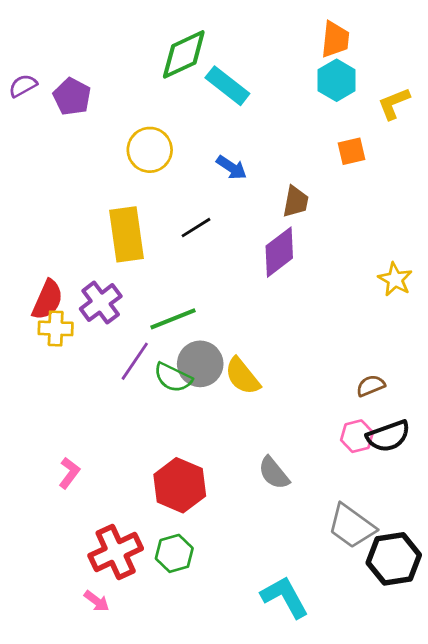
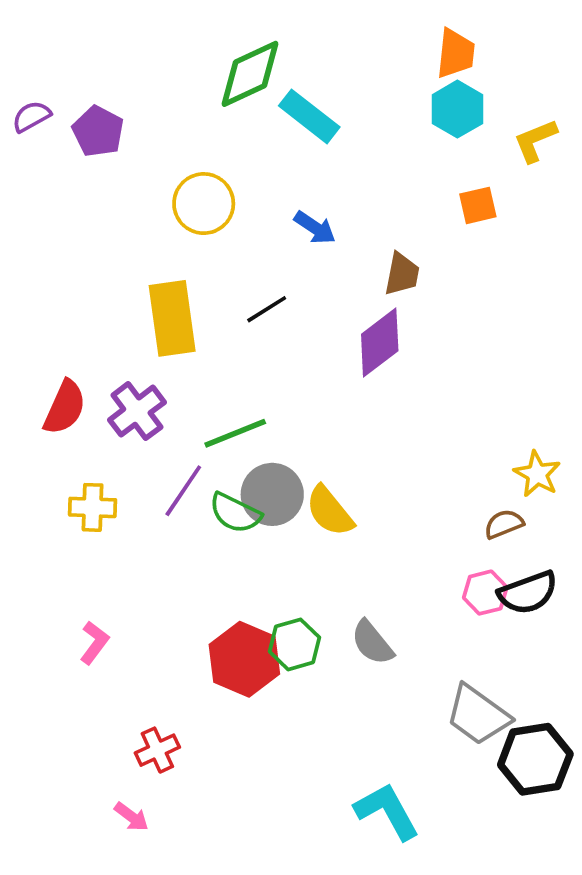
yellow star: (395, 279) -> (537, 474), moved
yellow cross: (56, 328) -> (93, 507), moved
red cross: (116, 552) -> (157, 750), size x0.6
green hexagon: (174, 553) -> (294, 644), moved

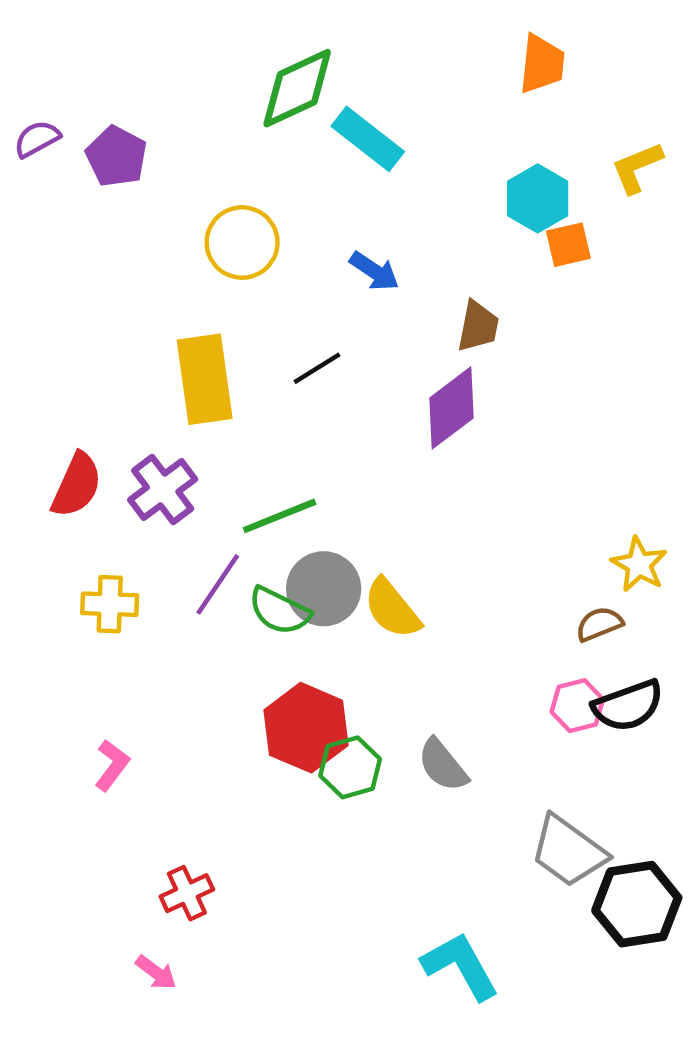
cyan hexagon: (457, 109) -> (538, 198), moved
red hexagon: (244, 659) -> (306, 728), moved

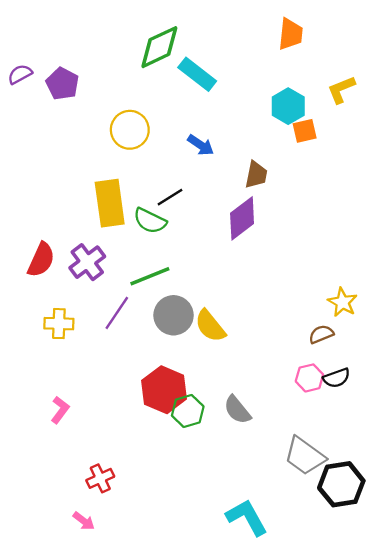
green semicircle: (280, 611) -> (150, 221), moved
black semicircle: (628, 706) -> (337, 378), size x0.7

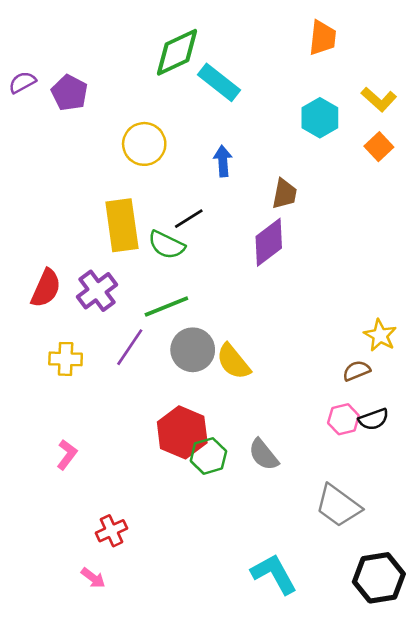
yellow L-shape: (341, 90) -> (379, 99), turned -116
orange square: (305, 131) -> (379, 147), moved, turned -30
blue arrow: (201, 145) -> (223, 161), turned -128
black hexagon: (341, 484) -> (379, 578), moved

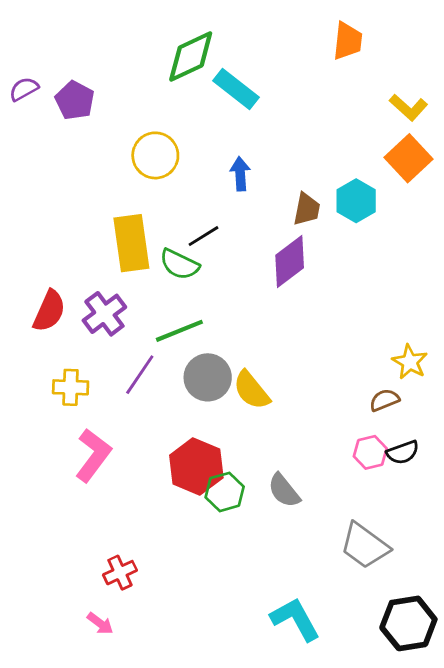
cyan hexagon: (320, 118) -> (356, 201), moved
orange square: (379, 147) -> (408, 158), size x1.5
pink L-shape: (67, 455) -> (93, 455), moved, size x1.6

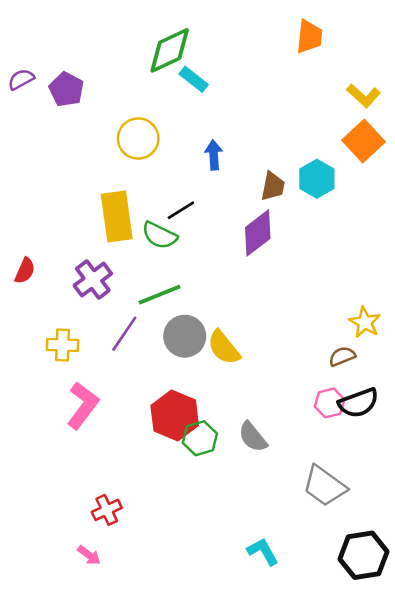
cyan rectangle: (236, 89) -> (194, 79), moved, size x0.7
red semicircle: (49, 311) -> (25, 271), moved, size x0.7
black semicircle: (403, 452) -> (358, 403), size x1.4
cyan L-shape: (295, 619) -> (263, 551), size x0.7

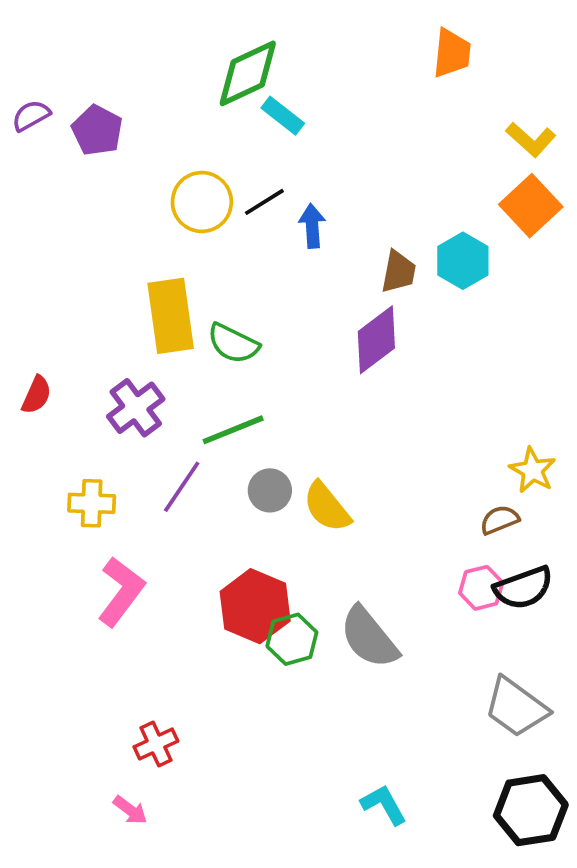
black line: (181, 210) -> (264, 202), moved
gray circle: (185, 336) -> (270, 490), size x0.7
gray semicircle: (253, 437) -> (369, 637), size x1.4
gray trapezoid: (324, 486) -> (516, 707), moved

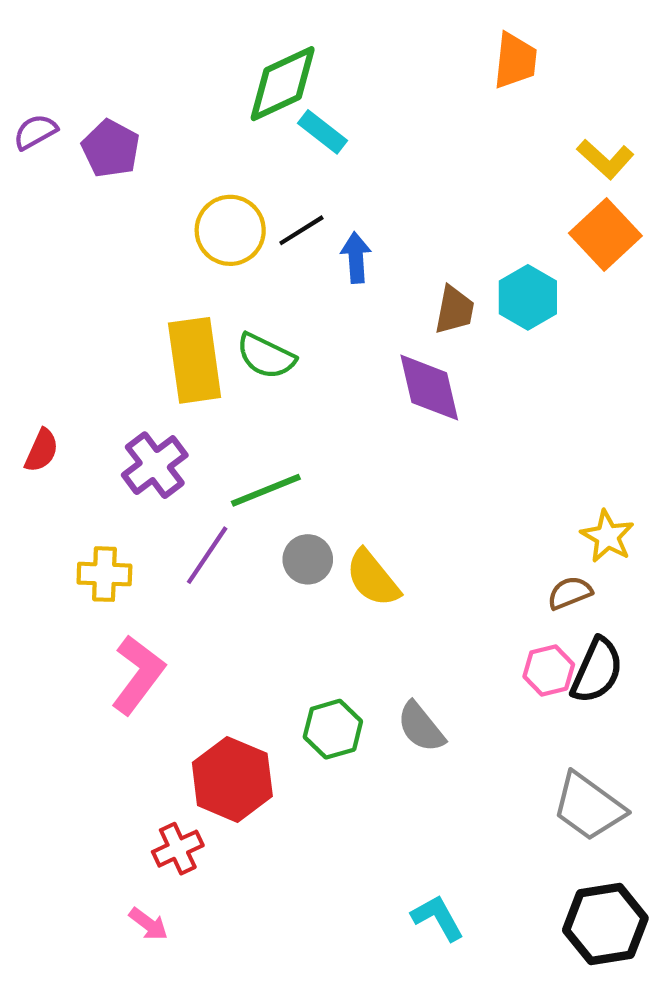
purple diamond: (376, 340) -> (429, 388), turned -66
green semicircle: (233, 343) -> (266, 356), moved
black semicircle: (523, 588) -> (597, 670), turned -46
red hexagon: (255, 606) -> (232, 779), moved
gray semicircle: (369, 637) -> (421, 727), size x0.7

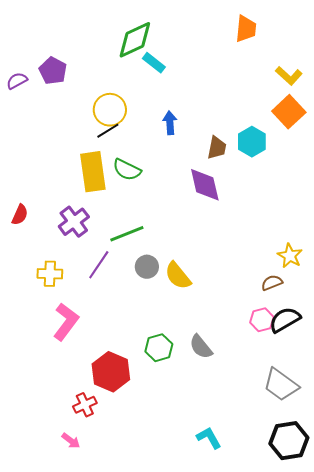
purple semicircle: (35, 132) -> (17, 81), moved
black line: (301, 230) -> (108, 131), moved
black semicircle: (597, 670) -> (285, 320), turned -144

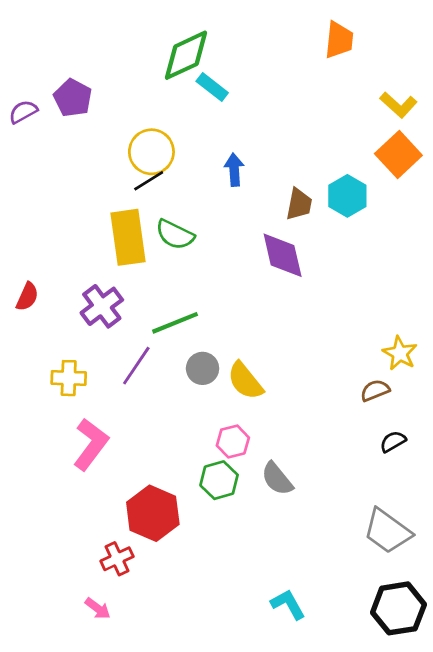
pink hexagon: (262, 320) -> (233, 442), moved
black semicircle: (285, 320) -> (393, 442), size x0.6

